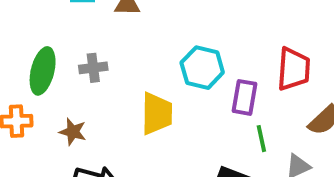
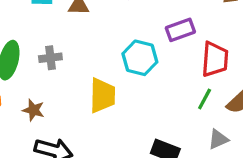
purple rectangle: (245, 97) -> (180, 30), moved, turned 60
green line: (261, 139) -> (205, 99), moved, turned 40

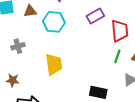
cyan hexagon: (140, 58) -> (54, 22), moved

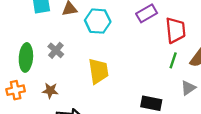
gray cross: (18, 46) -> (56, 50), turned -32

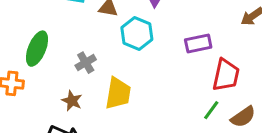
gray cross: (56, 50) -> (86, 63), moved
brown star: (50, 91) -> (72, 101), moved

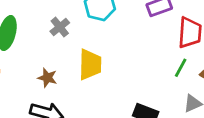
gray cross: (86, 63) -> (60, 27), moved

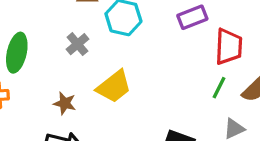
yellow trapezoid: (90, 64) -> (114, 87), turned 52

